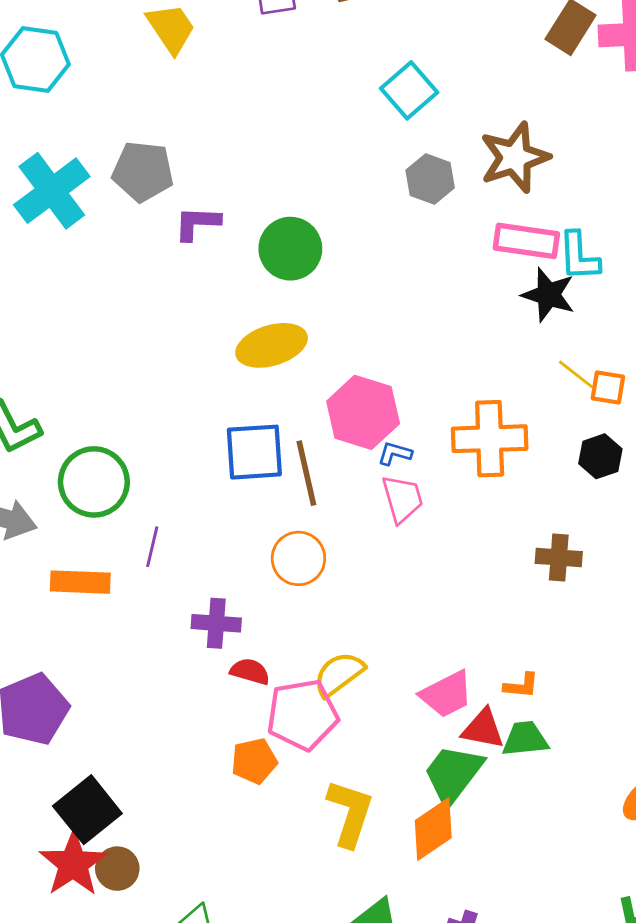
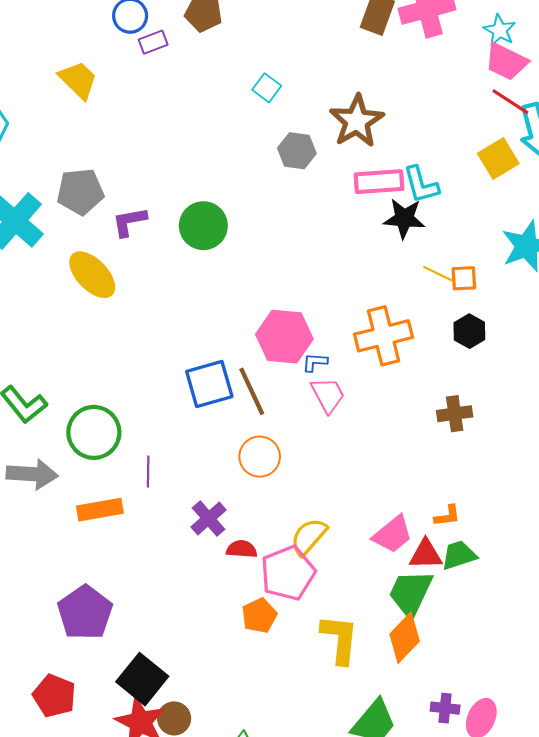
cyan square: (409, 90) -> (267, 88), size x0.7
yellow ellipse: (272, 345) -> (92, 275), moved, turned 75
purple cross: (216, 623) -> (209, 519), turned -33

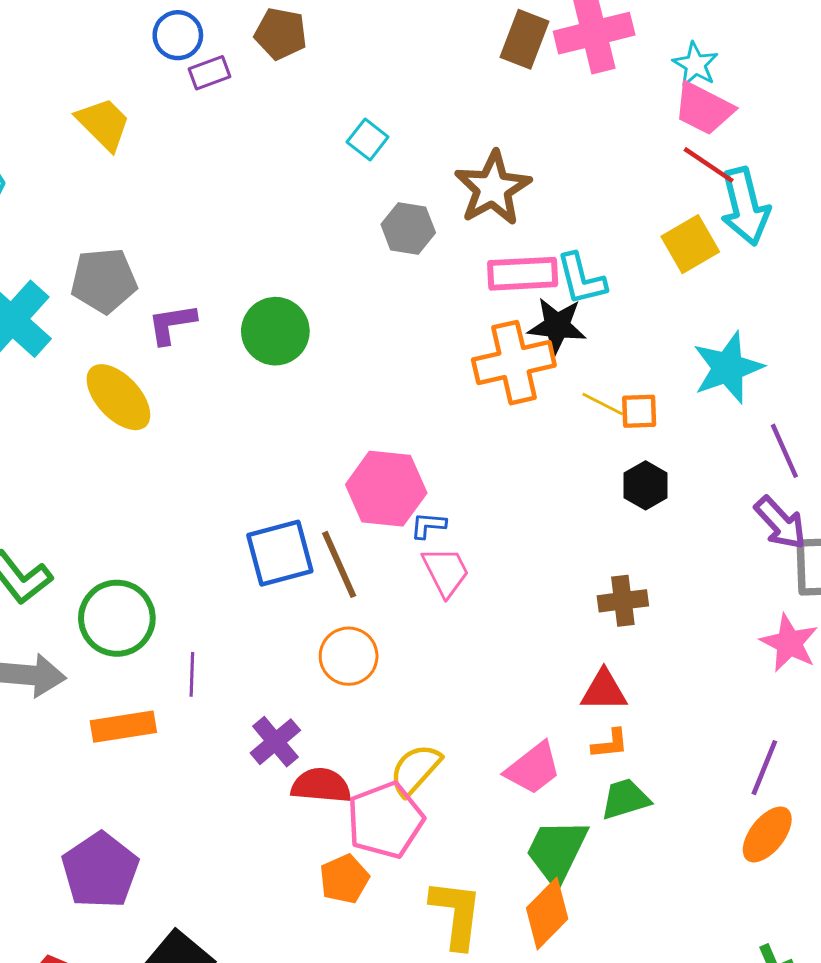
orange cross: (384, 336) -> (514, 363), moved
red semicircle: (242, 549) -> (321, 785), size x1.4
red triangle: (426, 554) -> (604, 691), moved

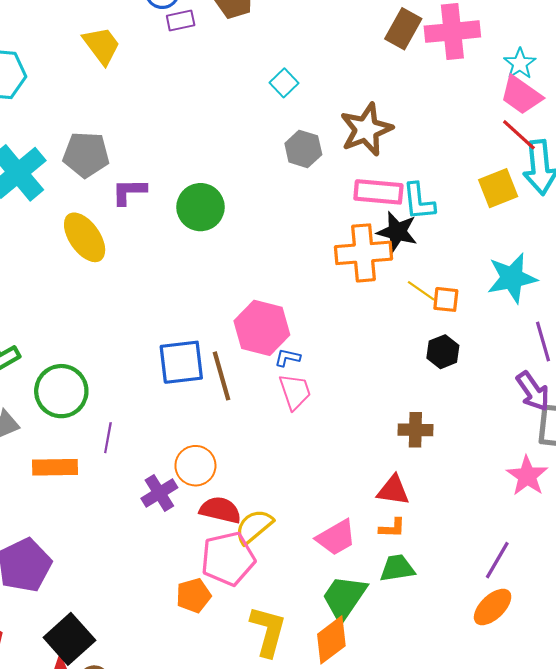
orange circle: (349, 656) -> (195, 466), moved
red semicircle: (321, 785) -> (220, 510), moved

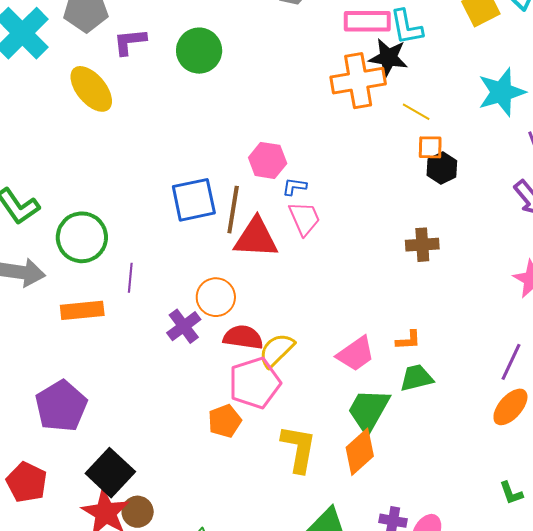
orange square: (446, 299) -> (430, 147), moved
pink hexagon: (262, 328) -> (268, 160), size x0.7
brown line: (221, 376) -> (233, 210), turned 30
red triangle: (393, 490) -> (256, 238), moved, size x1.4

